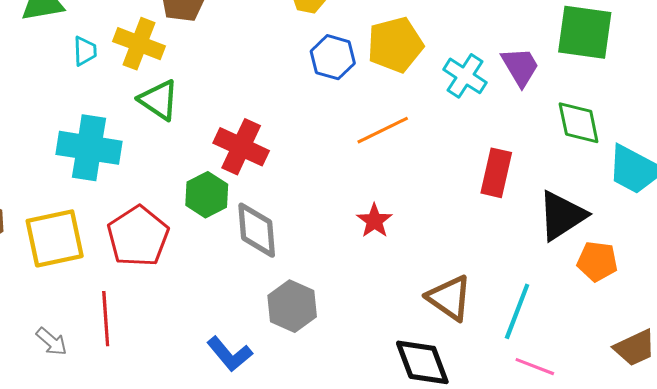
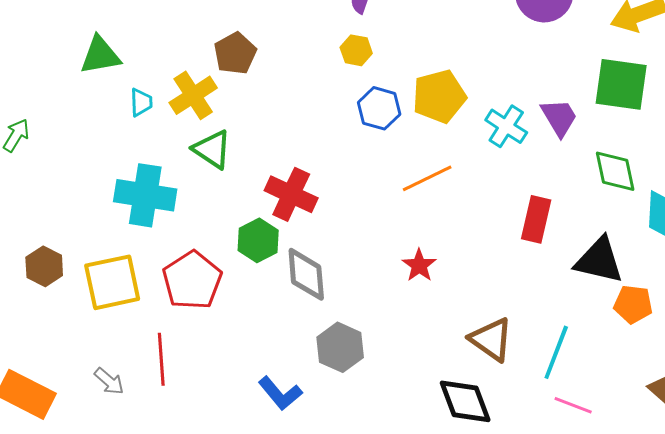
yellow cross: (139, 44) -> (193, 95), turned 36
black triangle: (562, 216) -> (599, 260), turned 46

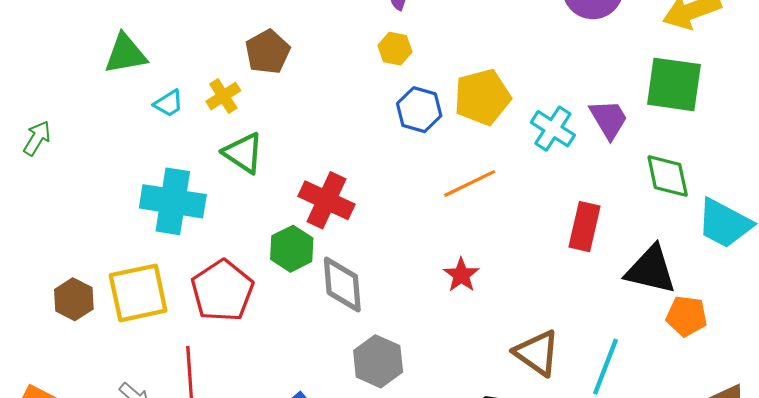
yellow cross: (193, 95) -> (223, 96), size x0.7
cyan trapezoid: (141, 102) -> (169, 103), turned 60
brown hexagon: (44, 266) -> (74, 299), moved

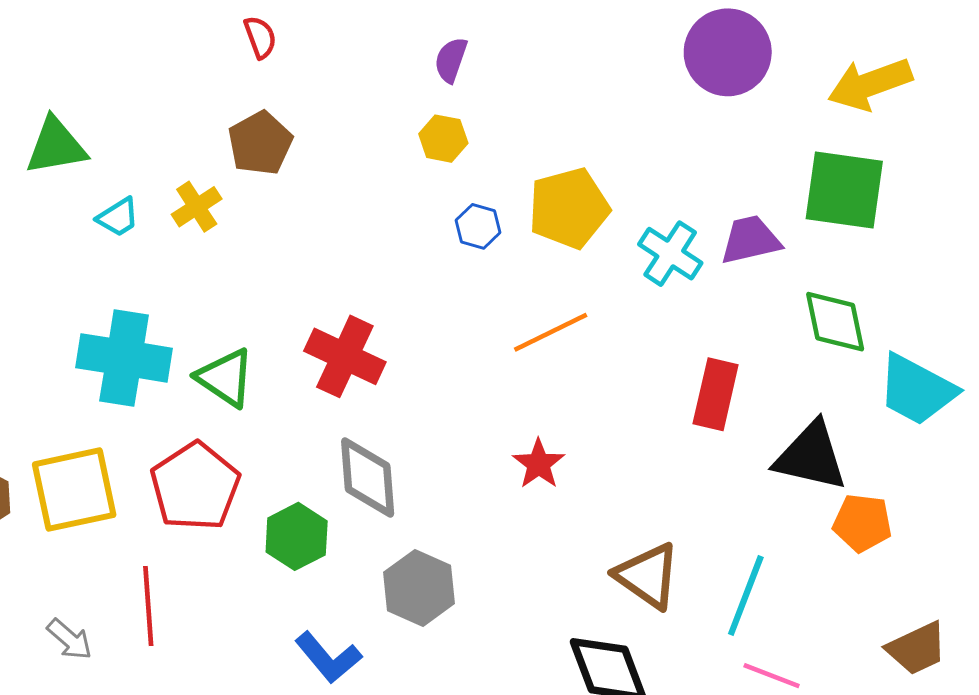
blue hexagon: (419, 110) -> (478, 226), size x0.7
purple trapezoid: (609, 119) -> (750, 240), turned -72
green triangle: (243, 153) -> (225, 378), moved
green hexagon: (292, 249) -> (297, 536), moved

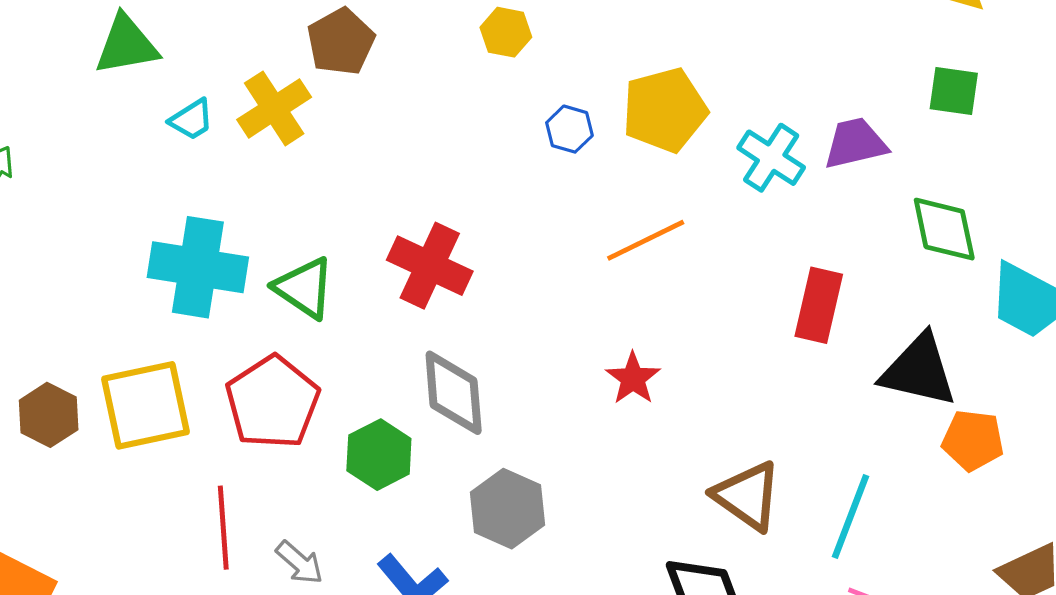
yellow hexagon: (443, 139) -> (506, 32), moved
green square: (844, 190) -> (954, 91), size x0.6
yellow cross: (197, 207) -> (274, 108), size x1.4
gray arrow: (70, 639) -> (300, 563), moved

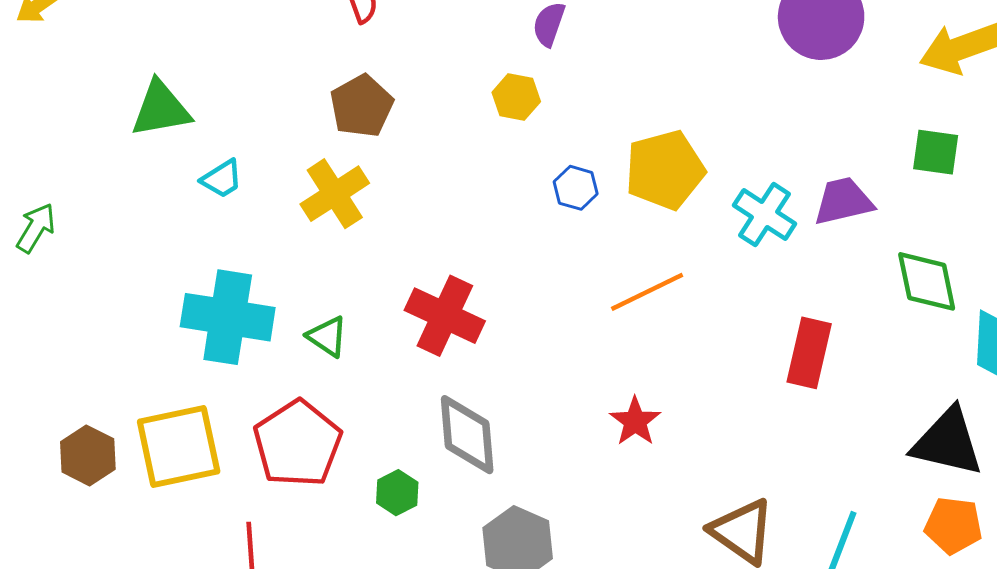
yellow cross: (274, 108) -> (335, 194), moved
green triangle: (304, 288) -> (327, 336), size x0.7
black triangle: (919, 370) -> (947, 442), moved
orange pentagon: (973, 440) -> (953, 525), moved
green hexagon: (379, 455) -> (397, 493), size x0.7

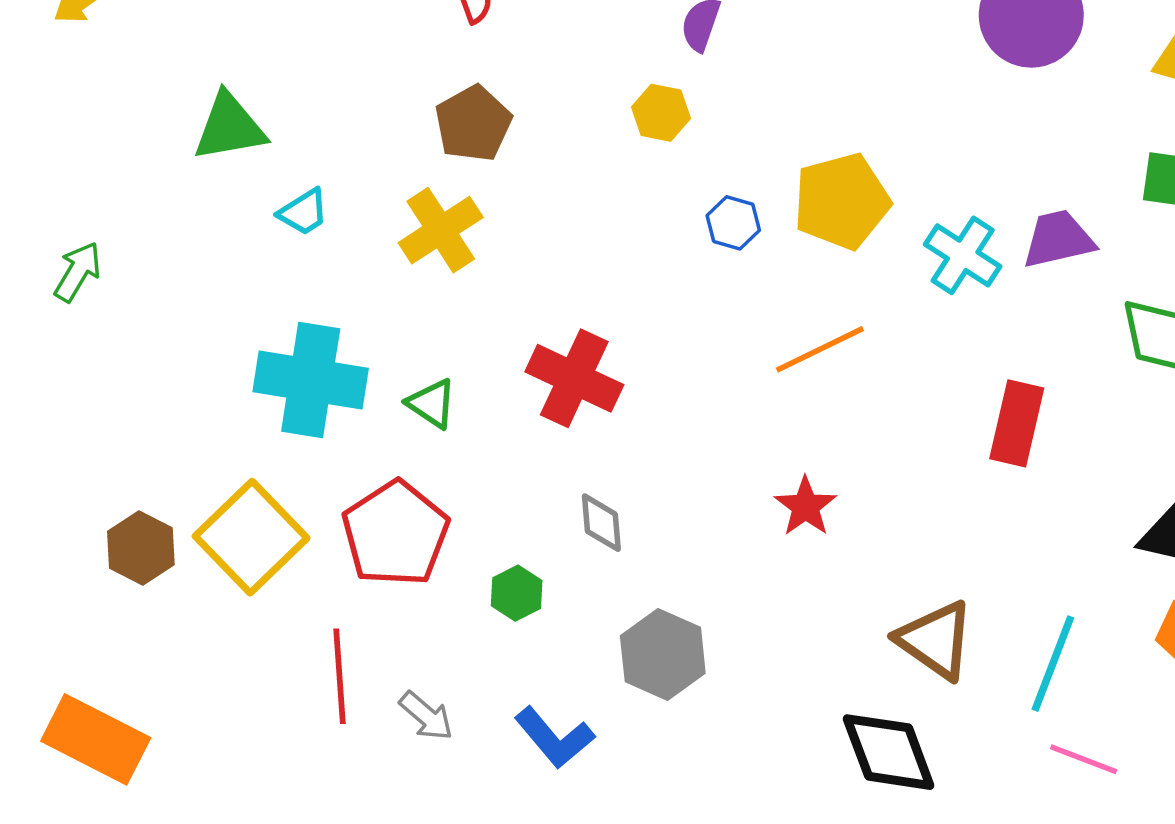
gray diamond: (467, 435) -> (601, 523), size x0.6
yellow square: (179, 447) -> (251, 537), turned -32

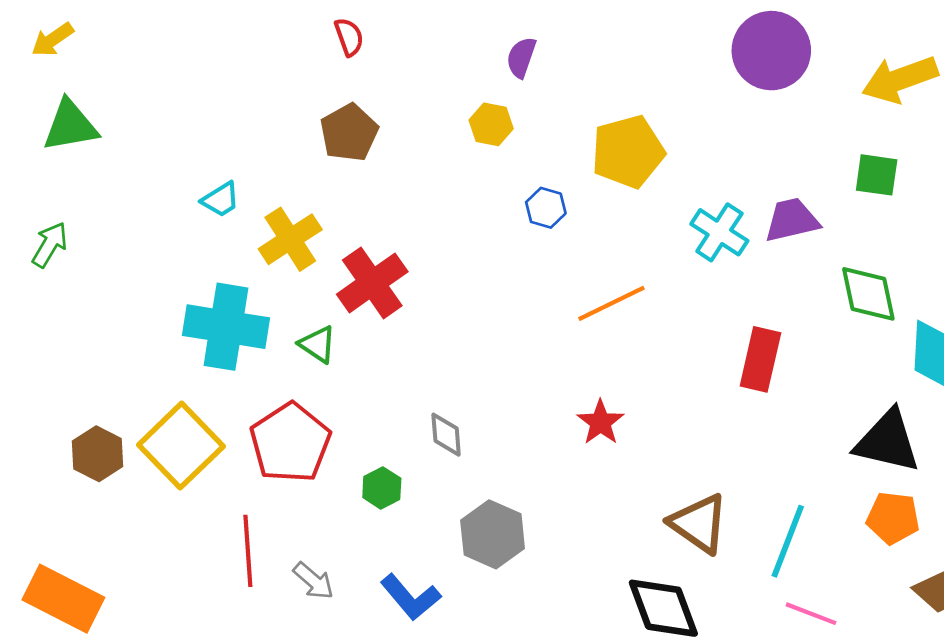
green triangle: (229, 127) -> (70, 126), moved
yellow pentagon: (842, 201) -> (628, 152), moved
yellow cross: (441, 230) -> (290, 239), moved
red cross: (574, 378) -> (372, 283), moved, turned 30

